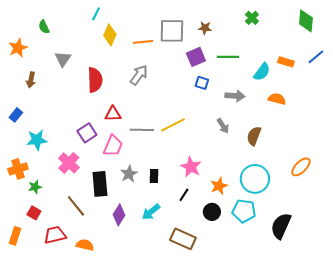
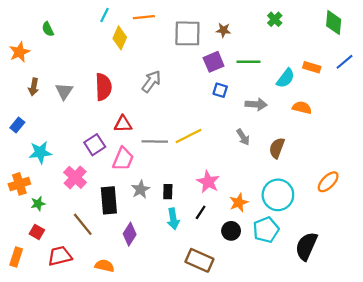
orange line: (143, 42) -> (144, 17), moved
gray triangle: (63, 59) -> (64, 91), moved
cyan pentagon: (244, 211) -> (266, 230), turned -30
cyan arrow: (151, 212) -> (173, 219), moved, turned -60
orange semicircle: (85, 245) -> (105, 266), moved

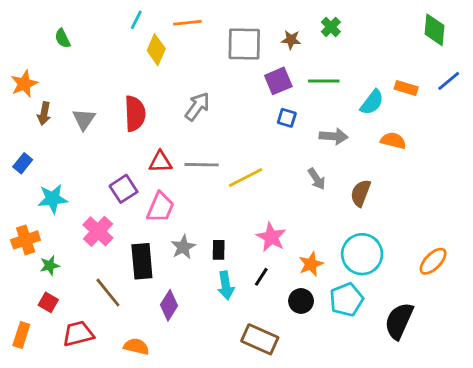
green cross: (275, 19) -> (331, 27), moved
orange star: (19, 52) -> (24, 84), moved
gray line: (155, 141) -> (202, 165), moved
orange ellipse: (328, 182) -> (433, 261), moved

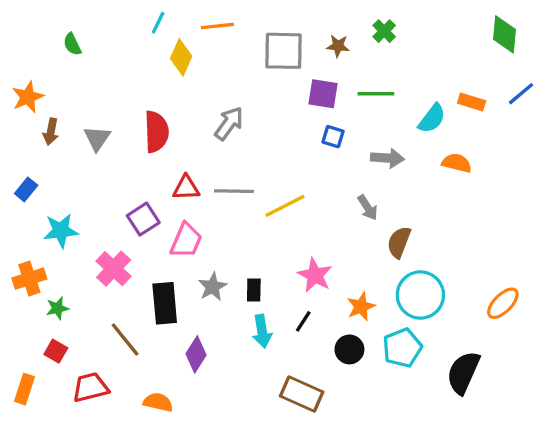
purple square: (278, 81) -> (323, 94), turned 32
brown semicircle: (361, 193) -> (399, 242), moved

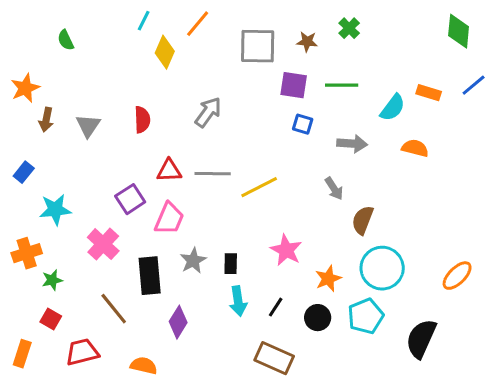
orange line: (217, 26) -> (198, 24), turned -44
red semicircle: (156, 132) -> (142, 120), size x0.7
black line: (303, 321) -> (276, 307), moved

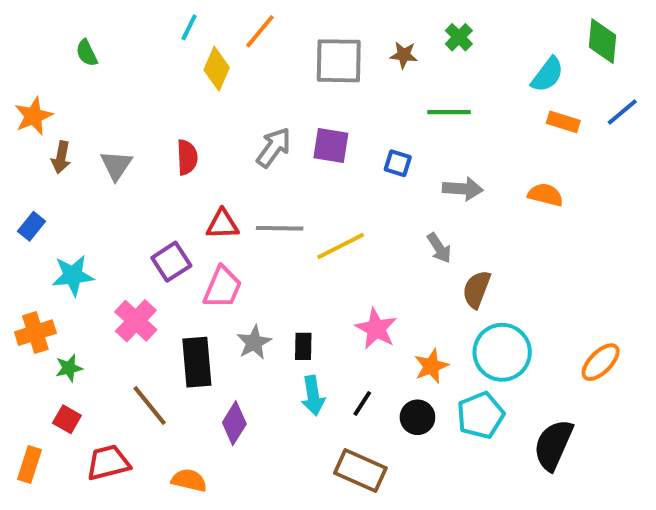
purple square: (294, 85) -> (331, 146), moved
cyan semicircle: (393, 108) -> (547, 75), moved

